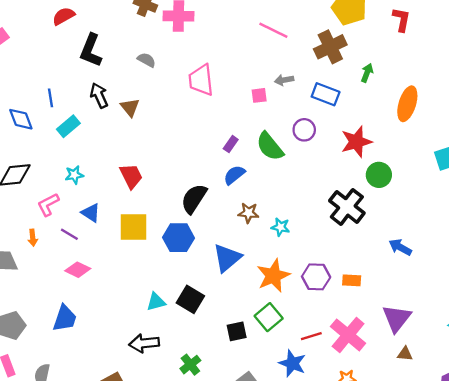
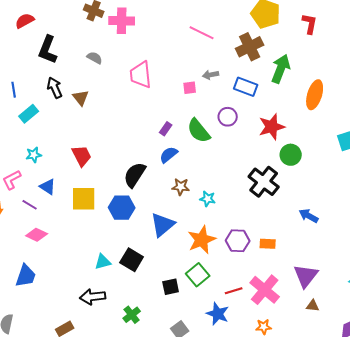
green arrow: (367, 73) -> (281, 69), size x1.8

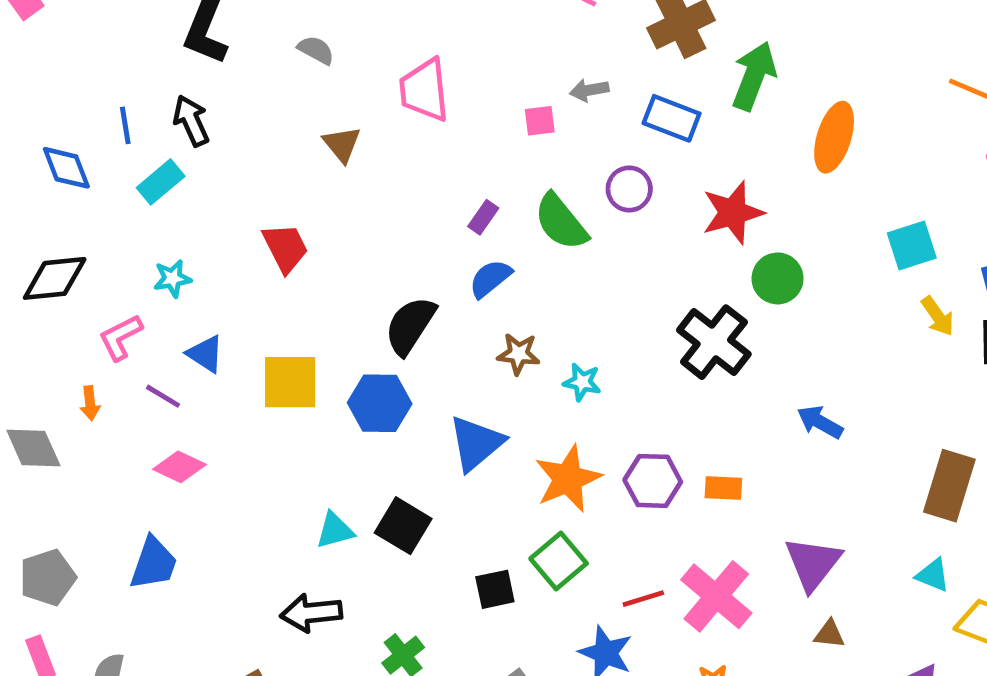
black arrow: (55, 88) -> (191, 121), moved
brown triangle: (81, 98) -> (342, 144), moved
red trapezoid: (82, 156) -> (285, 248), moved

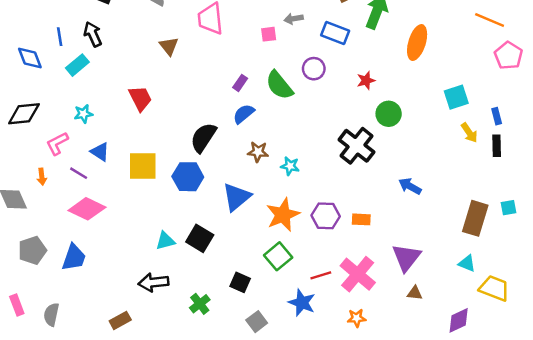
red star: (733, 213) -> (366, 81), size x0.6
pink diamond: (179, 467) -> (87, 209), size x1.4
gray pentagon: (48, 577) -> (32, 250), moved
black square: (495, 589) -> (240, 282), moved, turned 36

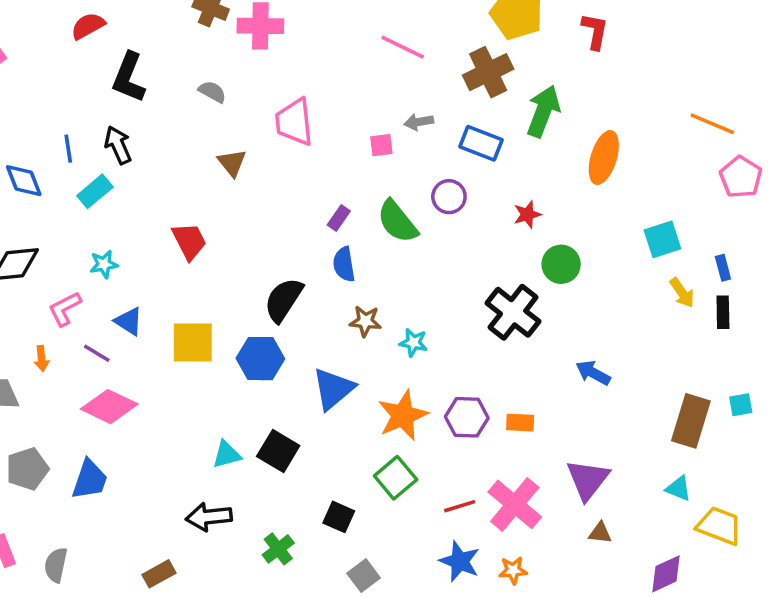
blue semicircle: (244, 114) -> (344, 264), turned -60
blue star: (302, 303) -> (460, 561), moved

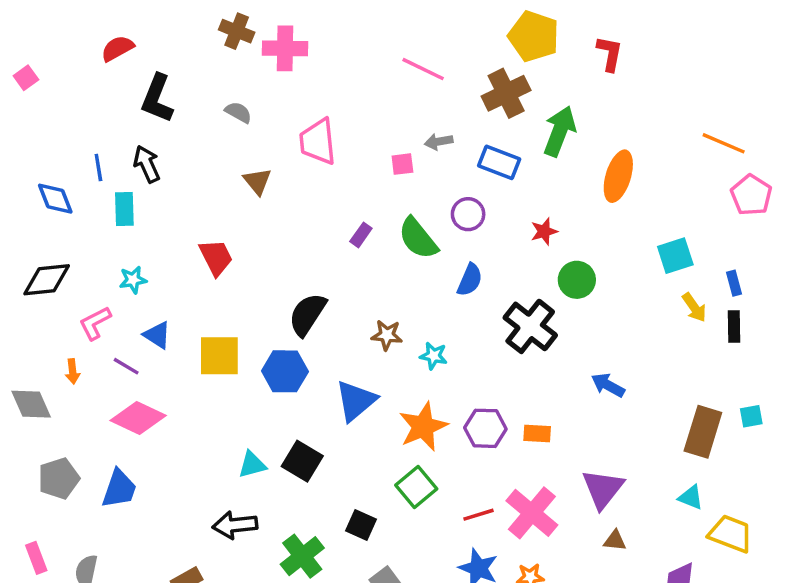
cyan rectangle: (95, 191) -> (124, 209), turned -52
blue semicircle: (344, 264) -> (470, 280), moved, turned -148
green cross: (278, 549) -> (302, 556), size x1.4

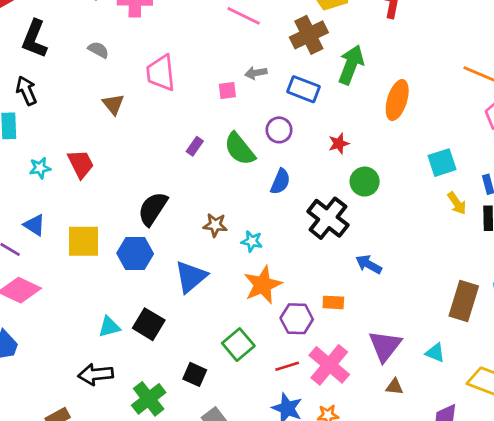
cyan star: (133, 280) -> (40, 168), moved
blue arrow: (608, 385) -> (369, 264), moved
orange star: (423, 427) -> (263, 285), moved
purple hexagon: (485, 428) -> (297, 319), moved
cyan triangle: (691, 497) -> (435, 353), moved

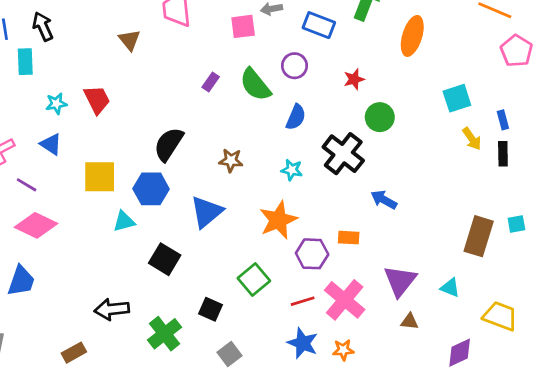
pink square: (227, 91) -> (243, 26), size x1.4
blue triangle: (35, 225) -> (51, 144), moved
cyan star: (252, 241) -> (292, 170), moved
cyan triangle: (109, 327) -> (124, 221), moved

